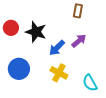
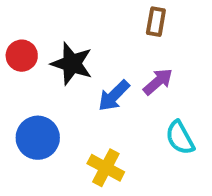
yellow cross: (59, 73) -> (106, 168), moved
cyan semicircle: (90, 83) -> (180, 138), moved

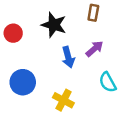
black star: (72, 64) -> (54, 25), moved
blue arrow: (114, 96) -> (68, 57), turned -60

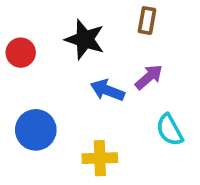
blue arrow: (68, 57) -> (107, 90), turned 126
yellow cross: (63, 100) -> (100, 158), turned -30

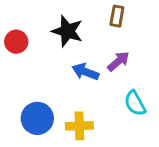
blue circle: (36, 130) -> (37, 118), moved

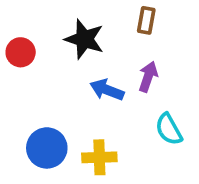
purple arrow: (118, 61) -> (148, 77), turned -30

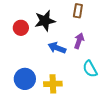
black star: (84, 39) -> (45, 21), turned -30
red circle: (21, 52) -> (21, 28), moved

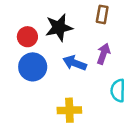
cyan semicircle: (90, 69) -> (118, 91), turned 30
blue circle: (25, 79) -> (33, 67), moved

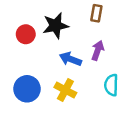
blue circle: (33, 67) -> (27, 89), moved
yellow cross: (69, 110) -> (65, 90), moved, turned 30

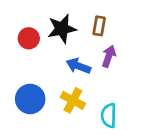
brown rectangle: (96, 13) -> (99, 26), moved
cyan semicircle: (111, 85) -> (109, 116), moved

